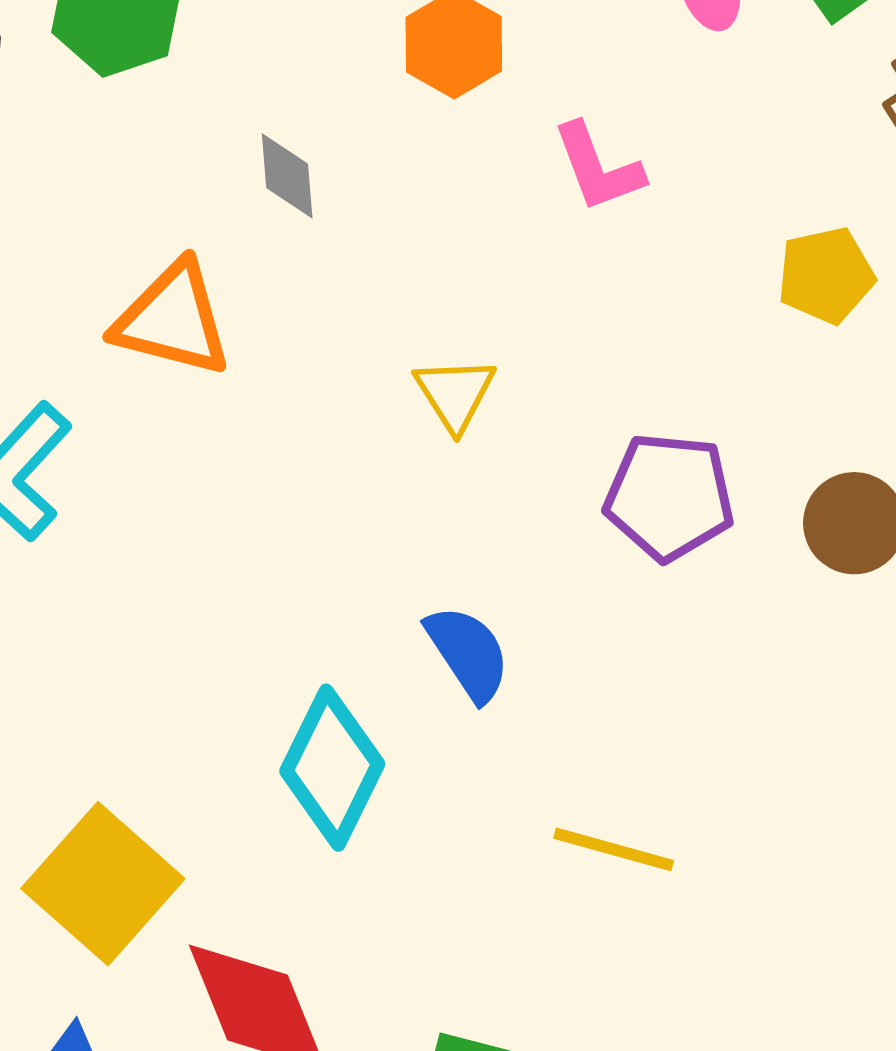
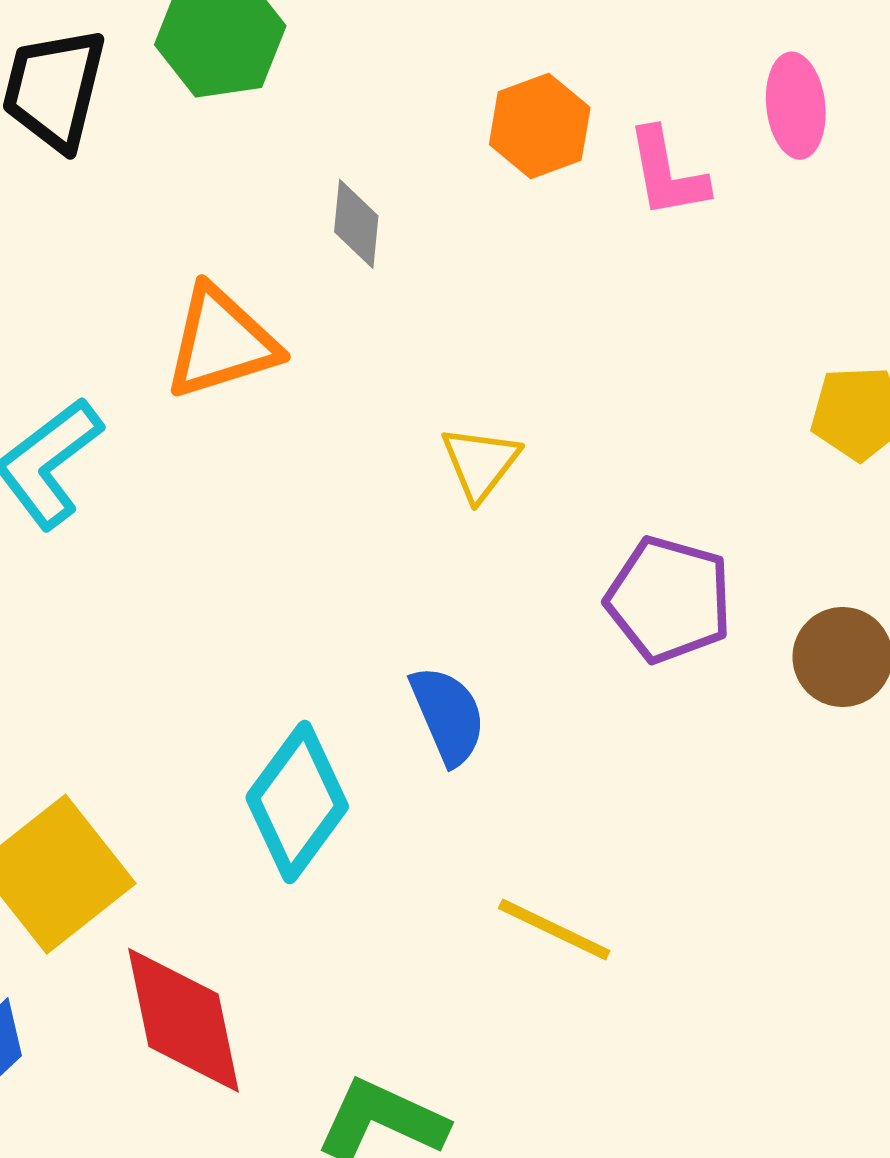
pink L-shape: (598, 167) -> (667, 173), moved
orange triangle: (173, 319) -> (221, 342), turned -42

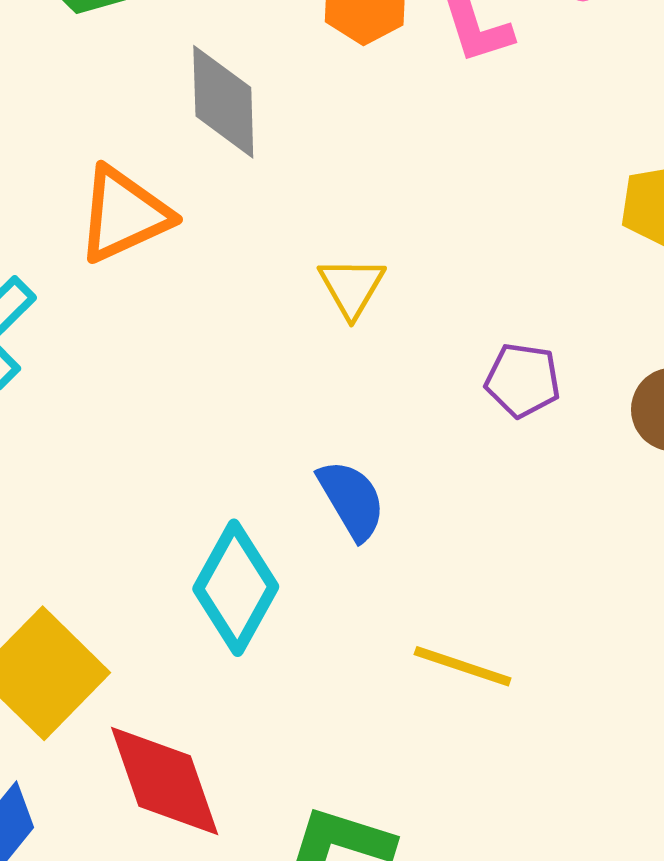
gray diamond: (356, 224) -> (223, 102), size x1.6
purple pentagon: (669, 599) -> (523, 380), size x0.7

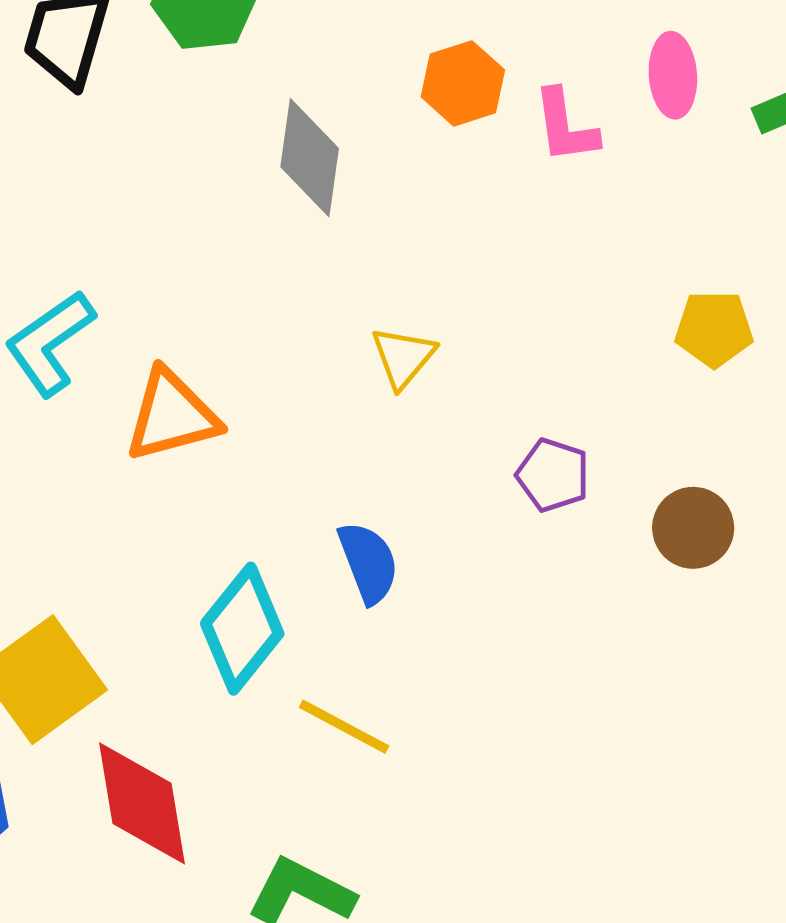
orange triangle: (124, 214) -> (172, 416), moved
yellow line: (463, 666) -> (344, 727), moved

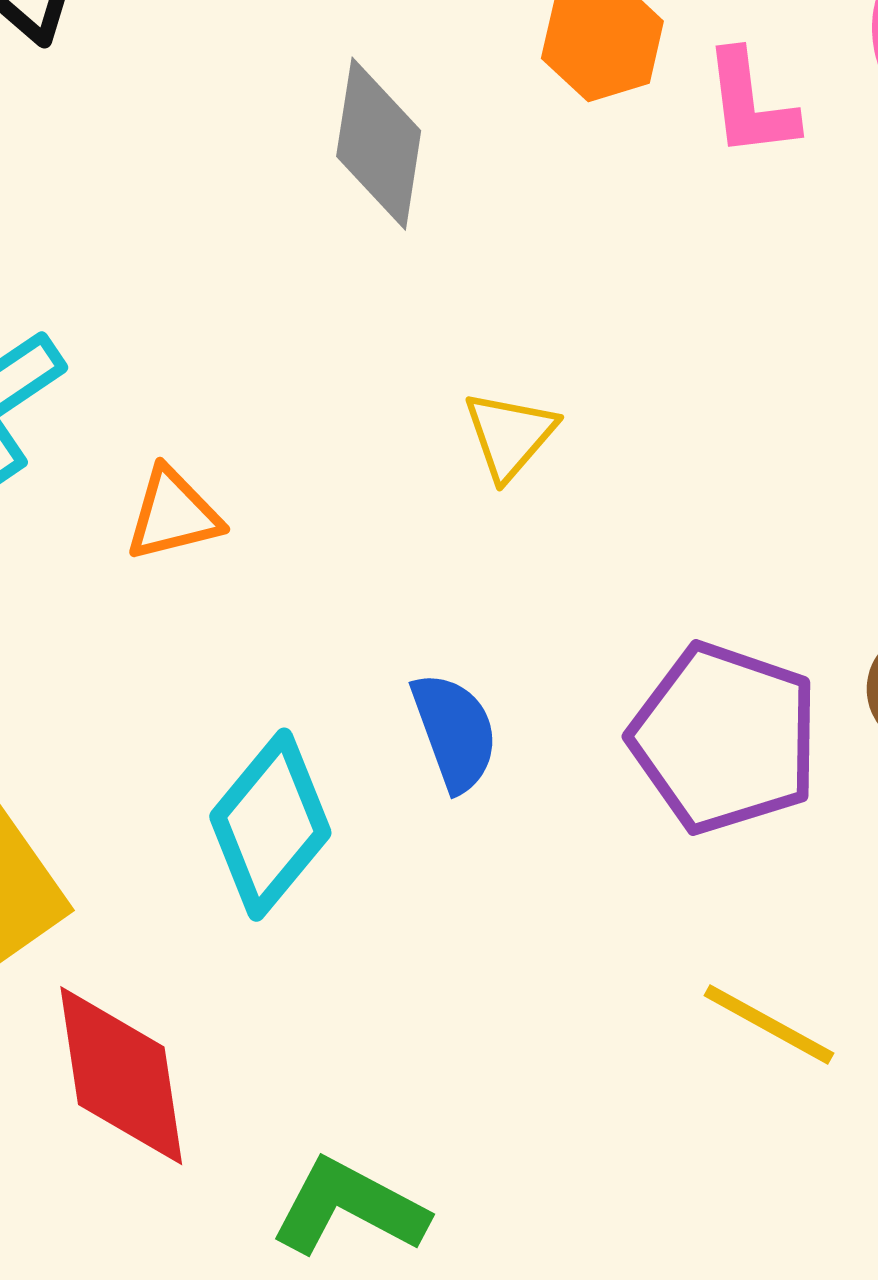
orange triangle: (172, 416) -> (173, 514), size x0.7
purple pentagon: (553, 475) -> (725, 738), moved, size x1.8
yellow line: (344, 727) -> (769, 1024), moved

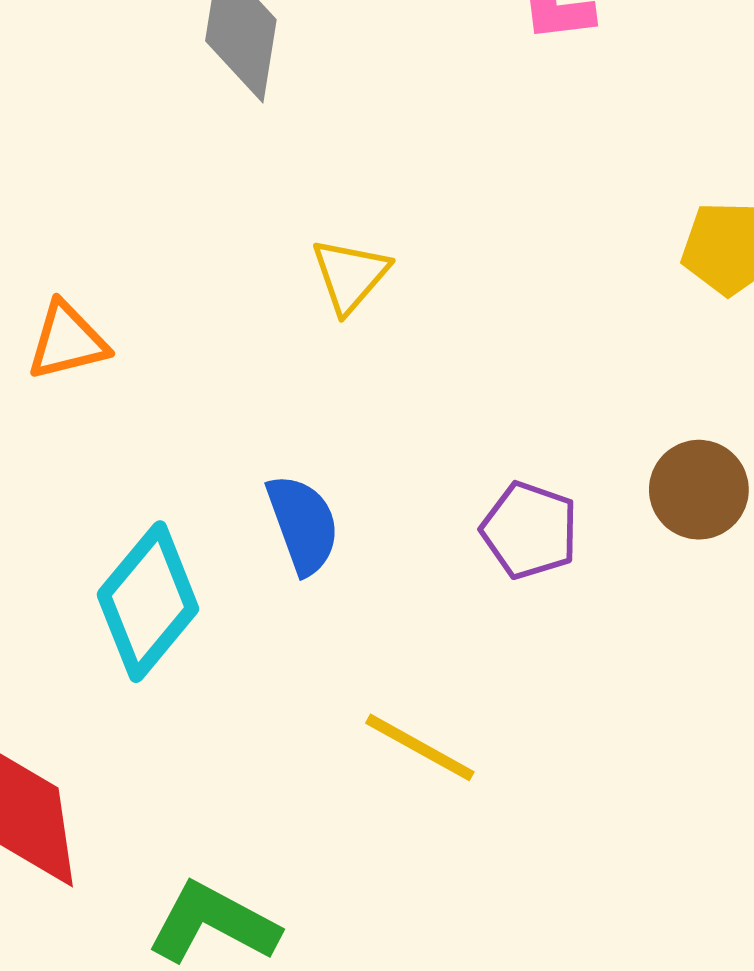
purple pentagon: (725, 738) -> (530, 530), size x0.6
yellow line: (769, 1024) -> (420, 747), moved

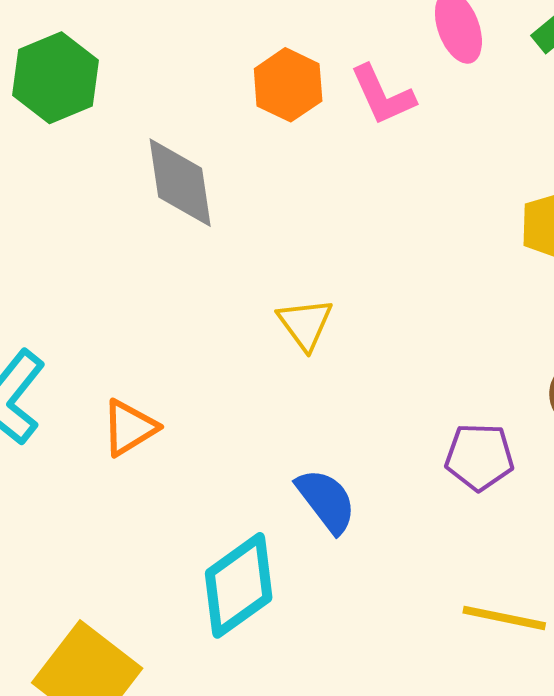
cyan diamond: (148, 602) -> (239, 585), turned 32
yellow line: (420, 747) -> (504, 618), moved

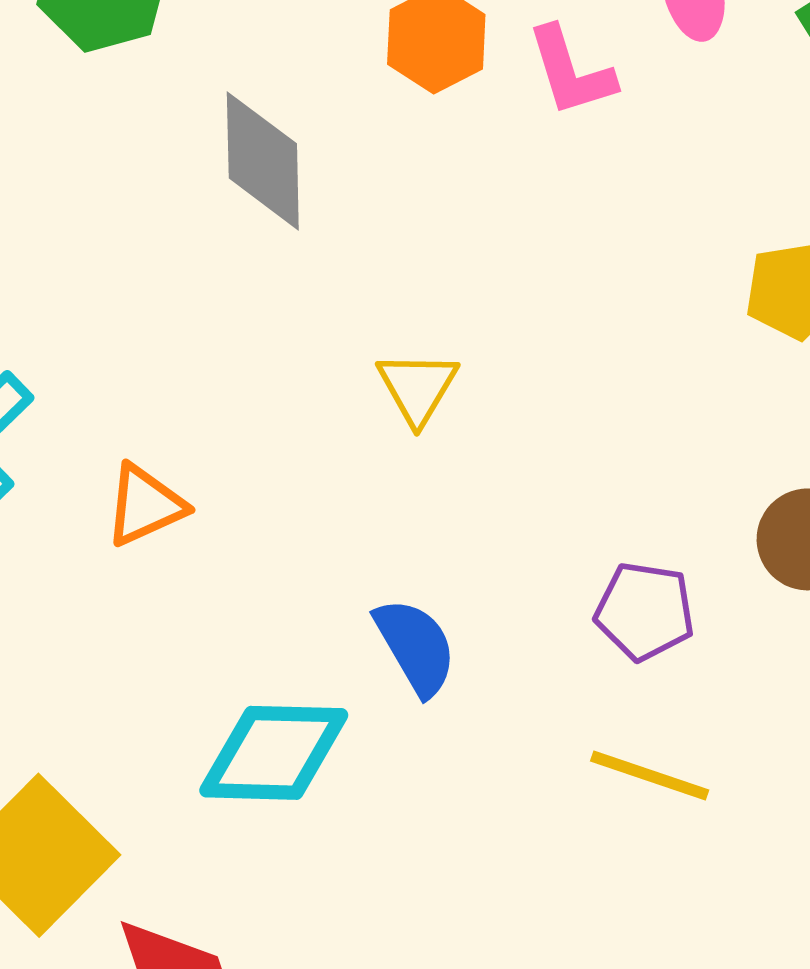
cyan diamond: (239, 585) -> (274, 753), turned 30
yellow line: (504, 618) -> (650, 776), moved

